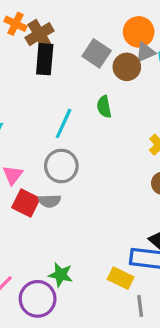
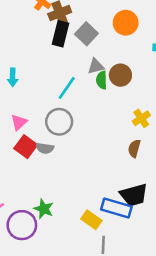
orange circle: (139, 32) -> (126, 23), moved
gray triangle: (145, 52) -> (96, 66), moved
gray square: (97, 53) -> (86, 34), moved
brown circle: (127, 67) -> (120, 75), moved

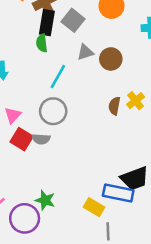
green semicircle: (102, 80) -> (42, 43), moved
brown semicircle: (134, 148) -> (114, 106), moved

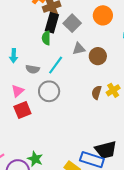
red square: (22, 139) -> (22, 110), turned 30
gray semicircle: (41, 139) -> (33, 69), moved

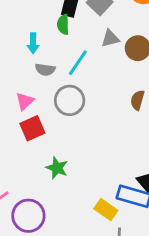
cyan arrow: (14, 56) -> (33, 43), moved
green star: (35, 159) -> (57, 168), moved

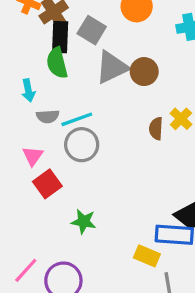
green semicircle: (63, 24) -> (57, 63), size x1.4
gray triangle: (110, 38) -> (112, 67), size x1.6
cyan line: (78, 63) -> (77, 119), moved, turned 48

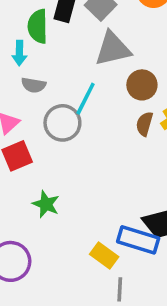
green semicircle: (57, 63) -> (38, 26), moved
brown circle: (144, 72) -> (142, 85), moved
cyan line: (77, 119) -> (86, 99), moved, turned -56

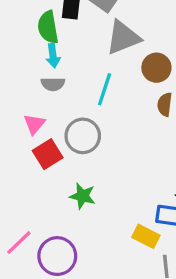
cyan arrow: (19, 53) -> (53, 56), moved
gray circle: (62, 123) -> (83, 136), moved

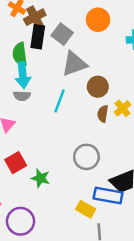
cyan arrow: (53, 56) -> (23, 75), size x1.5
gray circle: (83, 136) -> (86, 157), moved
red square: (48, 154) -> (16, 163), moved

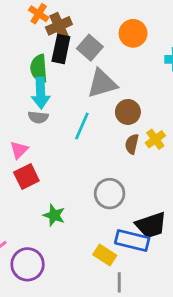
red square: (16, 163) -> (26, 176), moved

